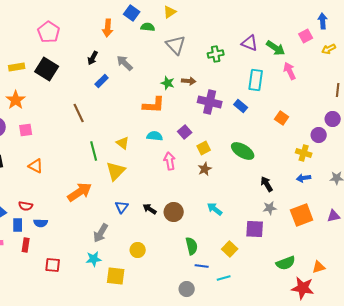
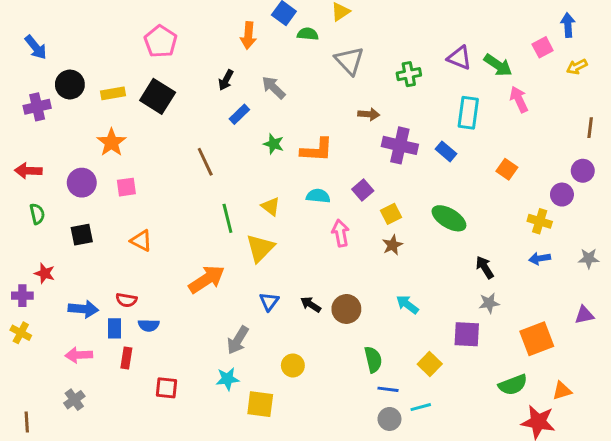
green star: (168, 83) -> (274, 144), moved
orange square: (302, 215) -> (537, 339), moved
gray circle: (187, 289) -> (389, 419), moved

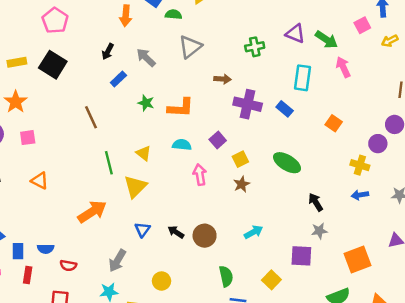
gray triangle: (349, 61) -> (190, 47), moved, turned 35
red semicircle: (126, 300) -> (68, 265), moved
cyan arrow: (407, 305) -> (254, 232), turned 114

